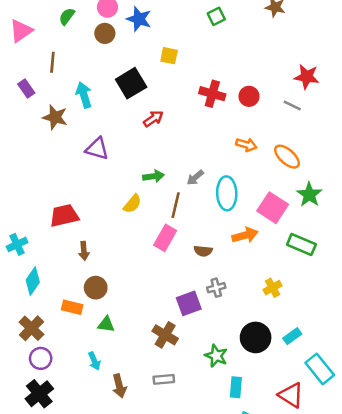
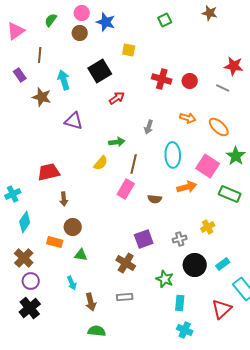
gray arrow: (195, 178) -> (149, 127), moved, turned -32
gray cross: (216, 288) -> (180, 239), moved
red triangle: (291, 395) -> (222, 309), turned 45

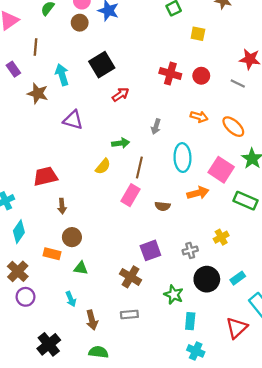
yellow square: (129, 50) -> (198, 34), moved
black cross: (30, 308) -> (49, 344), moved

